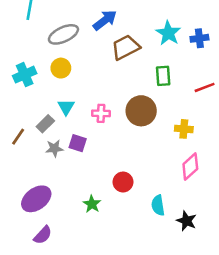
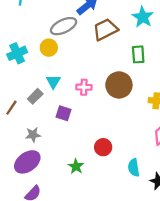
gray ellipse: (63, 34) -> (64, 26), moved
gray star: (54, 148) -> (33, 135), moved

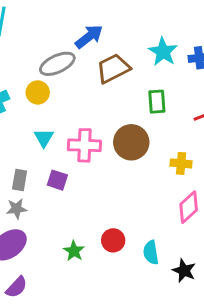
pink cross: (84, 87) -> (84, 145), size x1.5
gray rectangle: (35, 96) -> (20, 180), moved, turned -35
red circle: (103, 147) -> (113, 240), moved

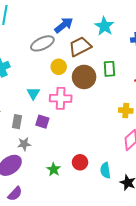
cyan star: (163, 52) -> (104, 26), moved
yellow circle: (38, 92) -> (59, 67), moved
brown circle: (131, 142) -> (84, 77), moved
gray star: (17, 209) -> (24, 144), moved

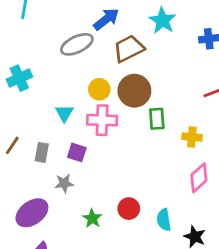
yellow circle: (59, 67) -> (99, 89), moved
green rectangle: (109, 69) -> (157, 119), moved
gray star: (24, 144) -> (64, 183), moved

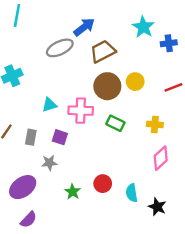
cyan star: (162, 21) -> (143, 27), moved
yellow circle: (99, 89) -> (135, 82), moved
cyan triangle: (64, 113) -> (49, 105), turned 42
green rectangle: (157, 119) -> (115, 123), moved, turned -60

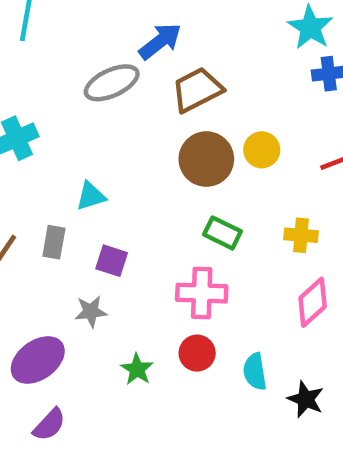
cyan star: (143, 27) -> (310, 27), moved
pink cross: (81, 111) -> (202, 293), moved
gray rectangle: (31, 137) -> (54, 242), moved

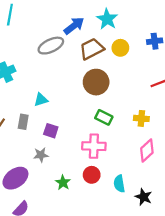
cyan star: (310, 27) -> (107, 19), moved
yellow circle: (262, 150) -> (120, 48), moved

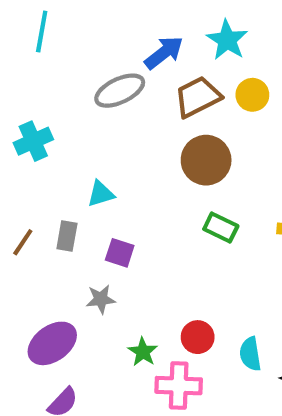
pink cross: (94, 146) -> (179, 386), moved

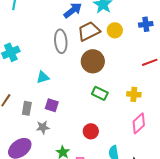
gray ellipse: (120, 91) -> (61, 41), moved, turned -70
gray rectangle: (67, 236) -> (27, 108), moved
red circle: (198, 337) -> (91, 131), moved

